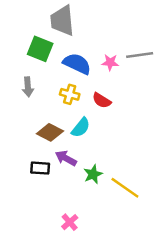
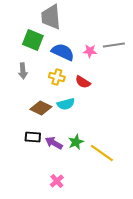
cyan semicircle: (81, 128) -> (66, 104), turned 36
purple arrow: (66, 158) -> (54, 143), moved

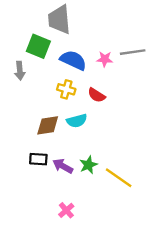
gray arrow: (23, 71) -> (20, 71), moved
brown diamond: (41, 108) -> (48, 125), turned -35

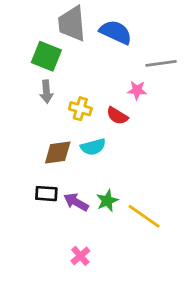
pink star: (105, 59) -> (137, 90), moved
blue semicircle: (73, 60) -> (116, 32), moved
gray arrow: (20, 71) -> (46, 92), moved

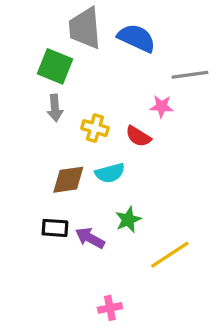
green star: (107, 201) -> (128, 220), moved
yellow line: (144, 216) -> (170, 255), turned -68
pink cross: (80, 256) -> (110, 308), moved, turned 30

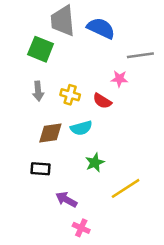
gray arrow: (55, 108) -> (38, 91), moved
purple arrow: (90, 238) -> (66, 200), moved
pink cross: (110, 308) -> (81, 228), turned 35

